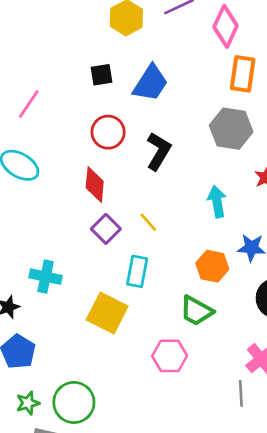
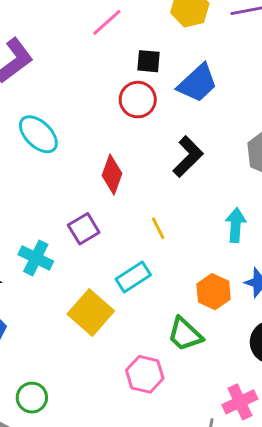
pink line: (29, 104) -> (107, 22), moved
red circle: (108, 132) -> (138, 100), moved
purple square: (106, 229) -> (84, 229), moved
cyan rectangle: (137, 271) -> (133, 277), turned 32
green circle: (74, 402) -> (32, 398), size x0.7

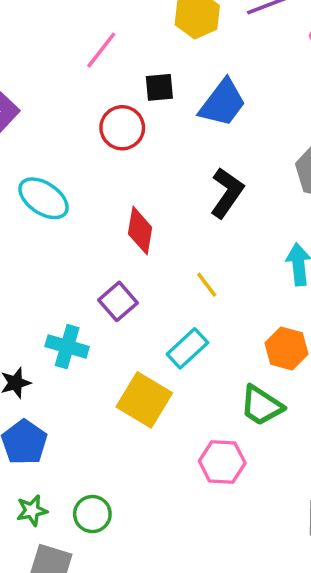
red circle: (138, 100) -> (122, 128), moved

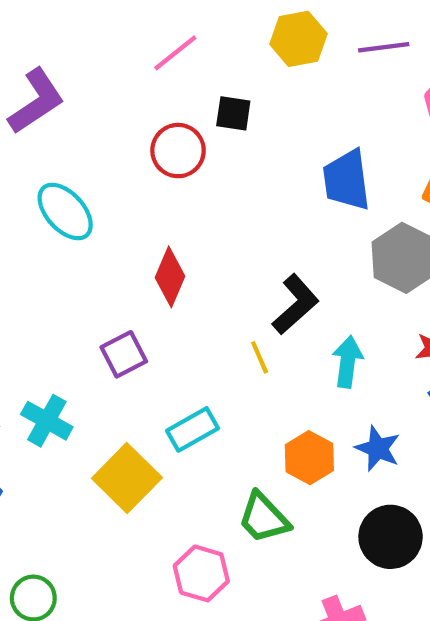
blue trapezoid: (223, 103) -> (347, 180), moved, turned 122
black L-shape: (227, 193) -> (296, 304), moved
yellow line: (207, 285) -> (260, 357), moved
cyan cross: (67, 347) -> (47, 421), moved

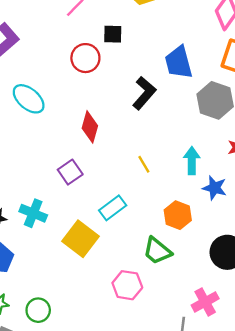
black L-shape: (296, 304) -> (144, 93), moved
blue star: (378, 448) -> (215, 188), moved

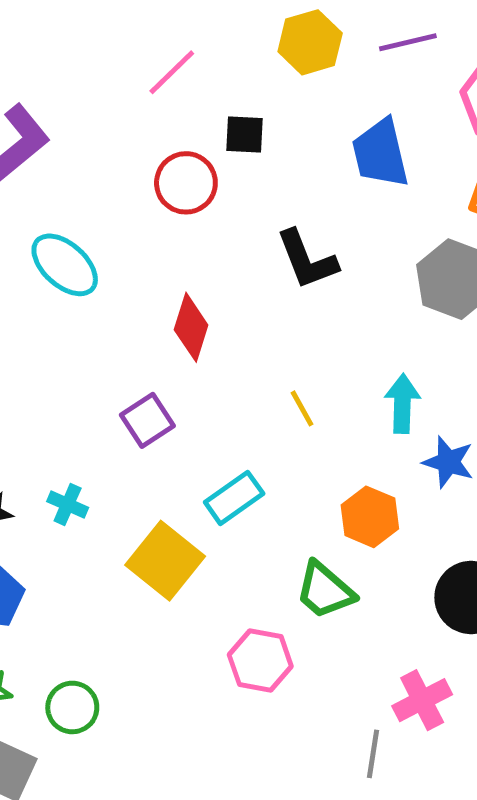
blue trapezoid: (179, 62) -> (380, 153), moved
black L-shape: (144, 93) -> (307, 260), turned 116
cyan cross: (33, 213) -> (68, 504), size x0.7

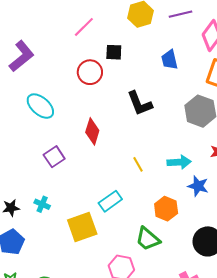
blue trapezoid: (380, 153) -> (170, 60), size x0.7
cyan arrow: (402, 404) -> (179, 162), turned 85
purple square: (147, 420) -> (54, 157), moved
yellow square: (165, 561) -> (82, 227), turned 32

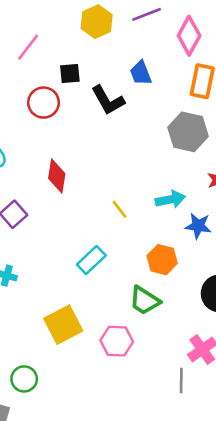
black L-shape: (140, 103) -> (108, 100), moved
yellow square: (82, 227) -> (63, 325), moved

